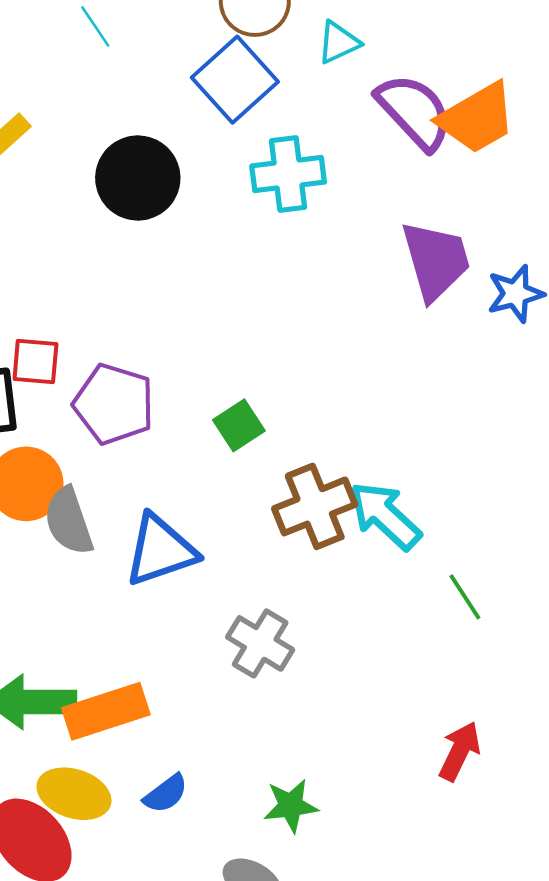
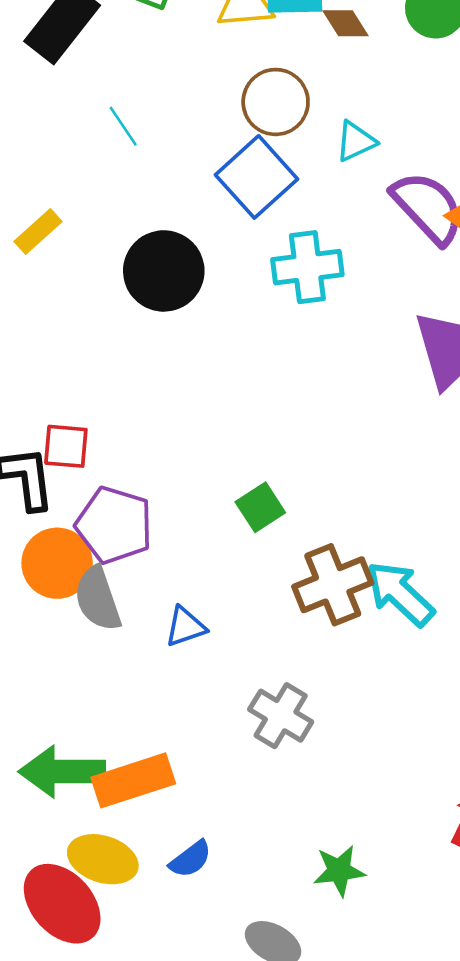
purple pentagon: (114, 404) -> (114, 525), moved
blue triangle: (160, 550) -> (185, 627), size x0.6
green star: (291, 806) -> (339, 871), moved

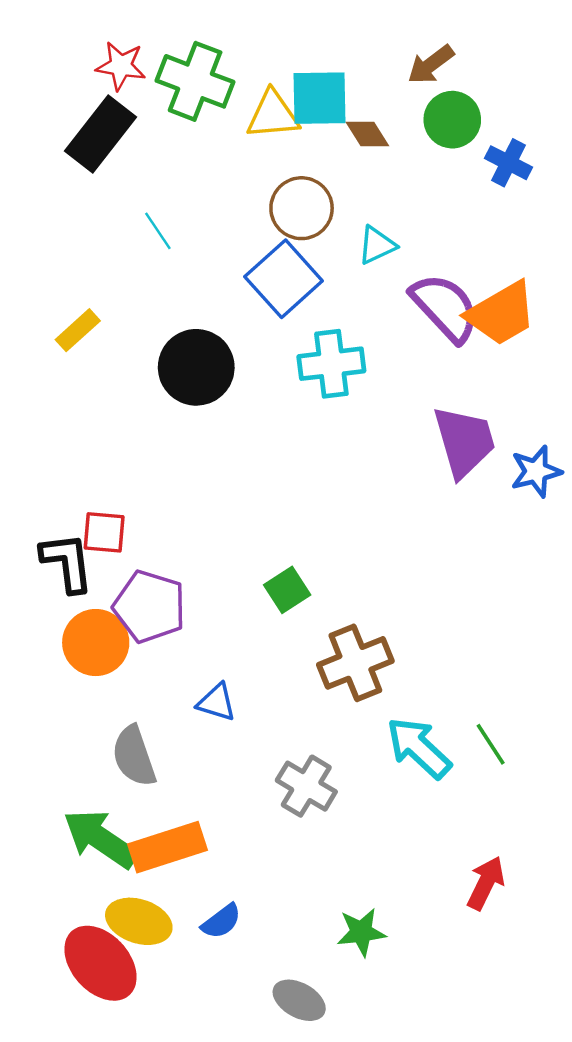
cyan arrow: (400, 594) -> (419, 748), moved
gray semicircle: (98, 599) -> (134, 756), moved
blue triangle: (185, 627) -> (217, 702), turned 36
green arrow: (62, 772) -> (101, 839), turned 34

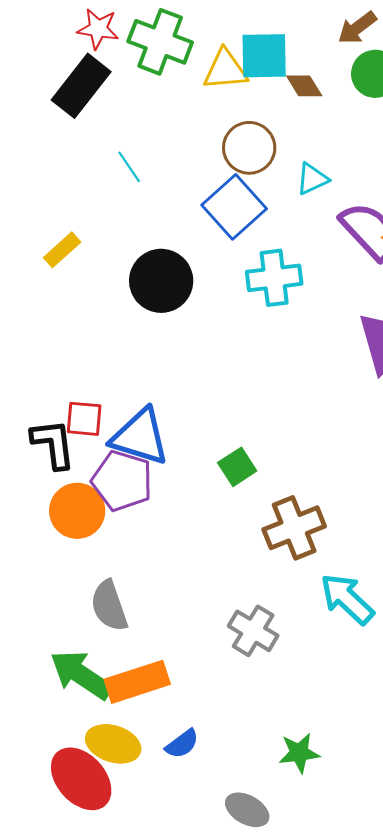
blue triangle: (217, 702) -> (140, 437), moved, size x1.8

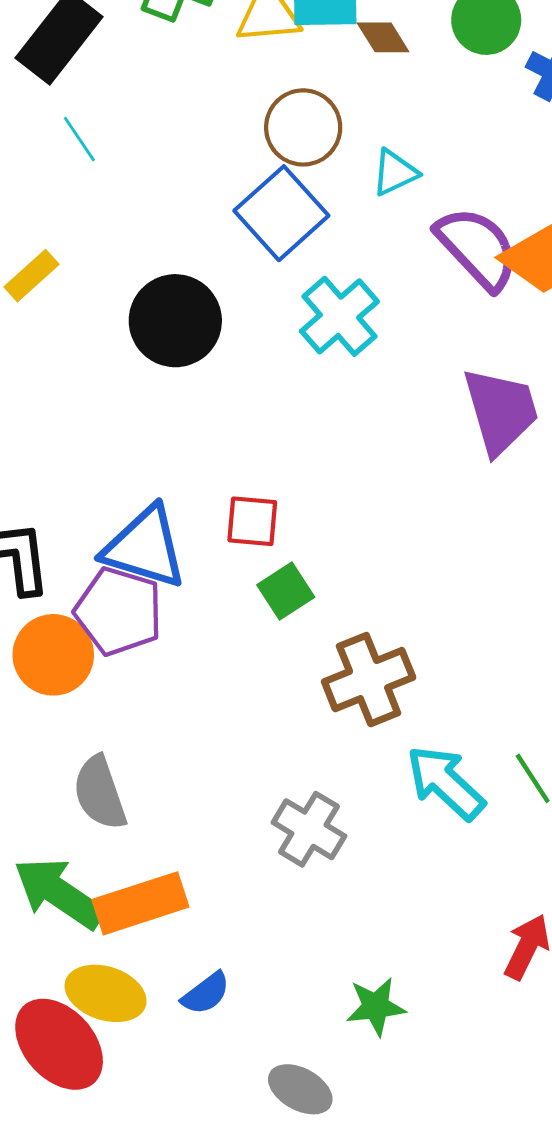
cyan line: (129, 167) -> (79, 139), moved
cyan cross: (274, 278) -> (339, 316), turned -34
red square: (84, 419) -> (252, 521), moved

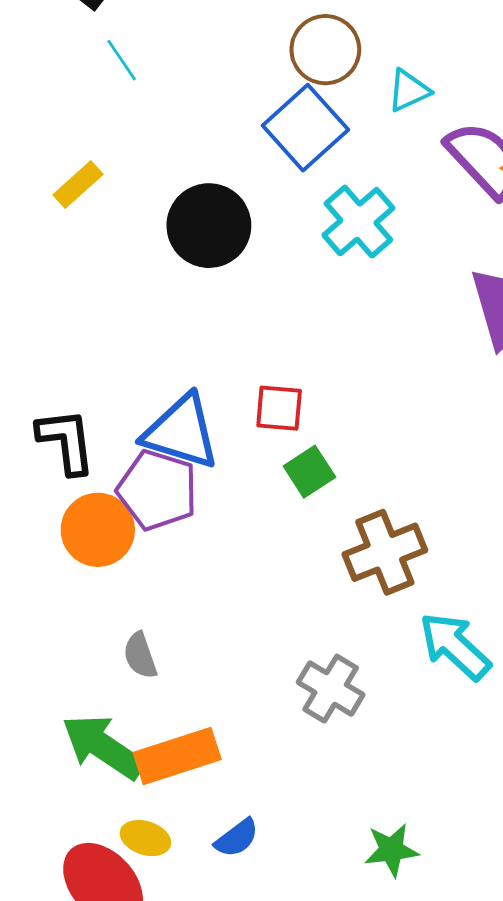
gray semicircle: (100, 793) -> (140, 655), size x0.7
yellow ellipse: (106, 993) -> (145, 838), size x0.7

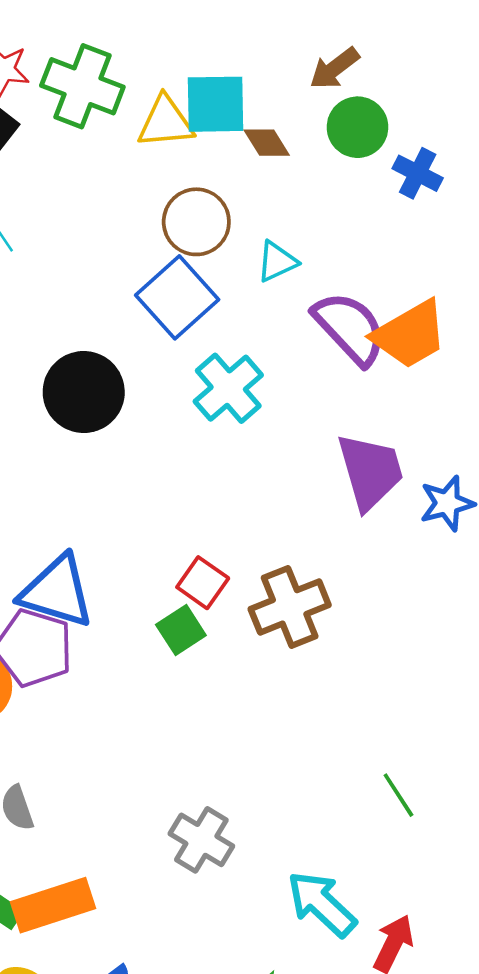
red square: (279, 408) -> (203, 583), moved, turned 30
brown cross: (385, 552) -> (290, 607), moved
cyan arrow: (455, 646) -> (322, 904), moved

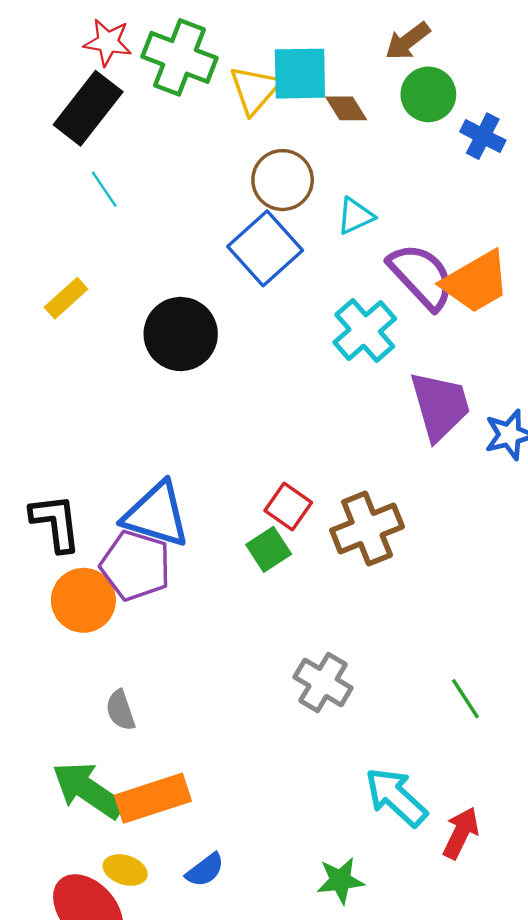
yellow triangle: (166, 122) -> (255, 90), turned -44
cyan cross: (228, 388) -> (365, 331), moved
gray cross: (201, 840) -> (323, 682), moved

